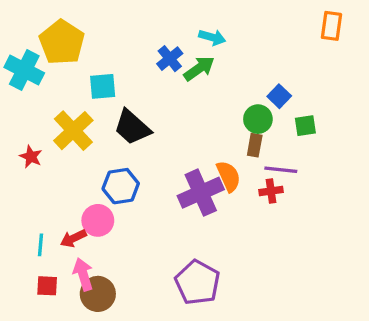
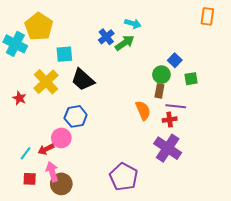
purple cross: (201, 193) -> (168, 148), moved, turned -32
cyan line: (41, 245) -> (26, 153), turned 32

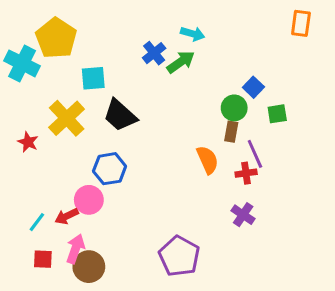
purple line: (176, 106) -> (255, 154), turned 60
purple cross: (168, 148) -> (243, 215), size x0.6
pink arrow: (52, 172) -> (75, 249), turned 36

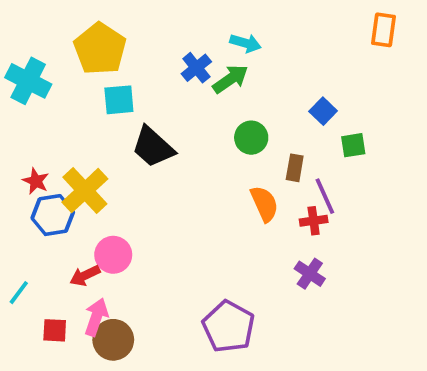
yellow pentagon: (56, 38) -> (100, 49), moved
green circle: (234, 108) -> (251, 138), moved
yellow cross: (67, 118) -> (85, 191), moved
blue hexagon: (110, 169) -> (53, 215), moved
cyan line: (37, 222) -> (19, 293), moved

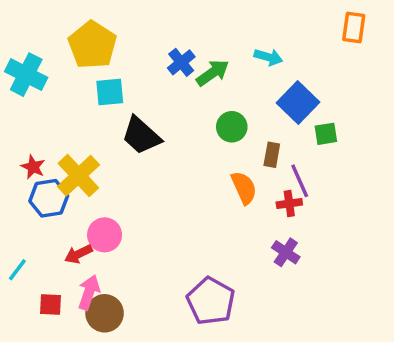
cyan arrow: (246, 43) -> (268, 57), moved
blue square: (323, 111) -> (298, 102), size x1.6

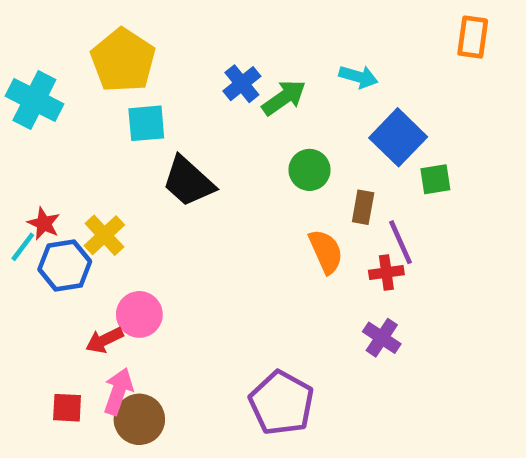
yellow cross: (78, 176) -> (104, 235), size x0.7
cyan line: (17, 270) -> (23, 247), moved

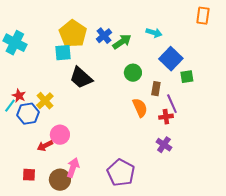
yellow pentagon: (123, 60) -> (73, 34), moved
pink arrow: (118, 391) -> (73, 168), moved

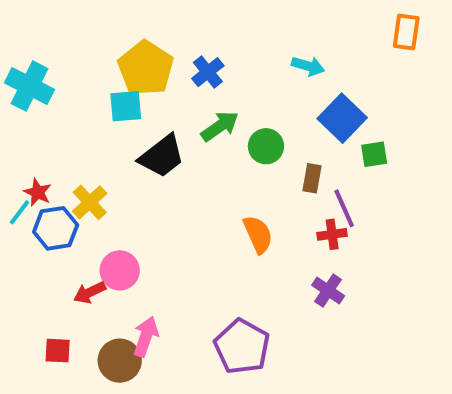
green arrow: (122, 42) -> (220, 126), moved
black trapezoid: (81, 78) -> (162, 156), turned -80
orange semicircle: (140, 108) -> (258, 234), moved

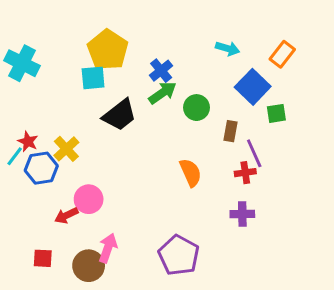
orange rectangle: (406, 32) -> (282, 54), moved, turned 30
blue cross: (208, 72) -> (161, 71), moved
purple cross: (328, 290) -> (242, 214), turned -35

